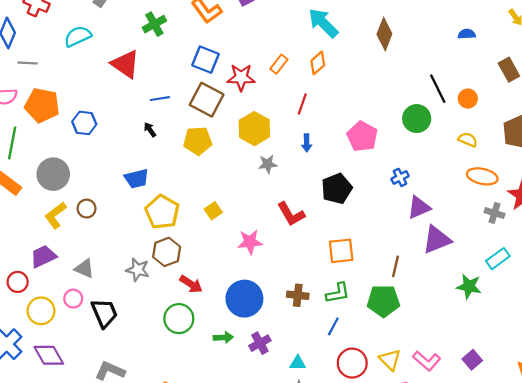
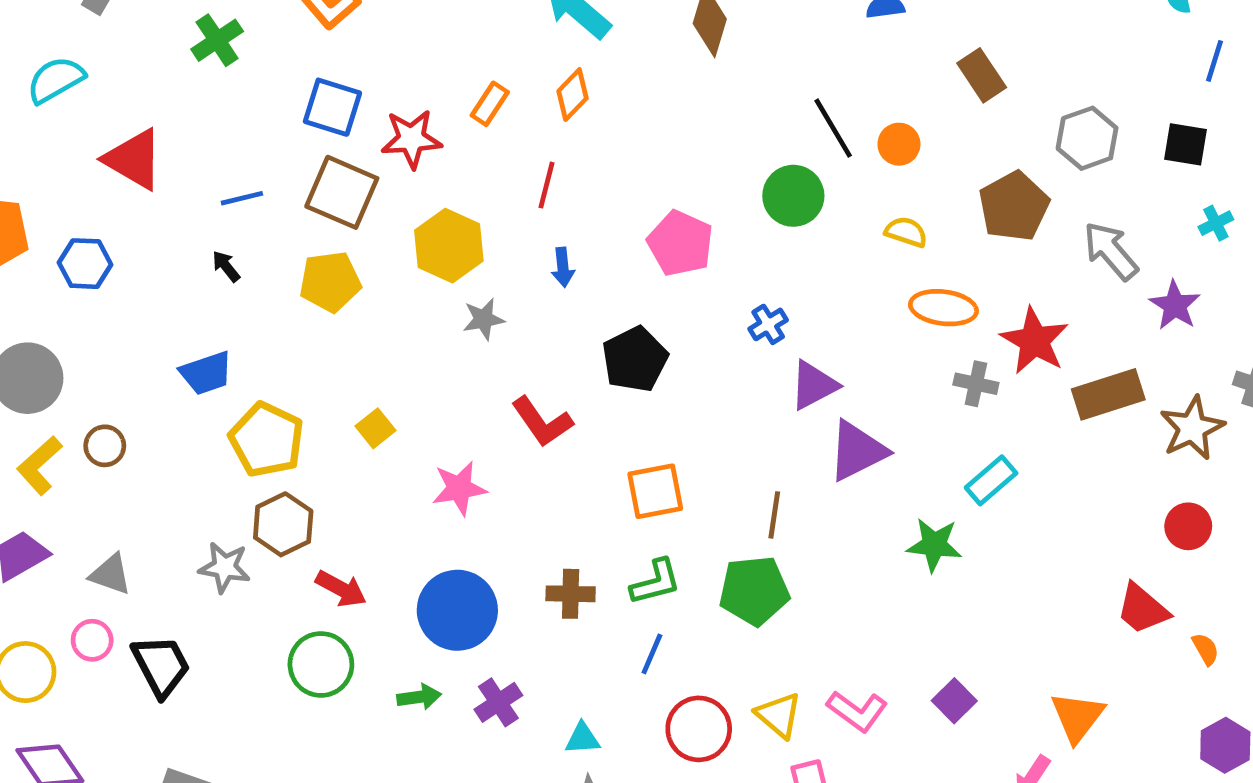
red triangle: (125, 64) -> (134, 159), moved

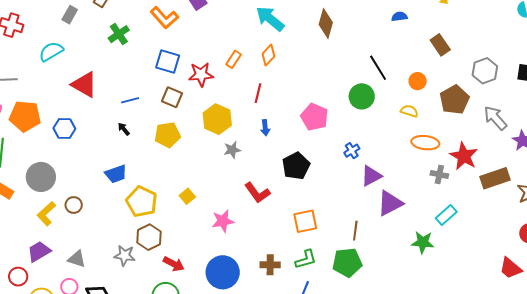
orange circle: (899, 144) -> (418, 81), moved
brown square: (342, 192) -> (172, 97), size x0.7

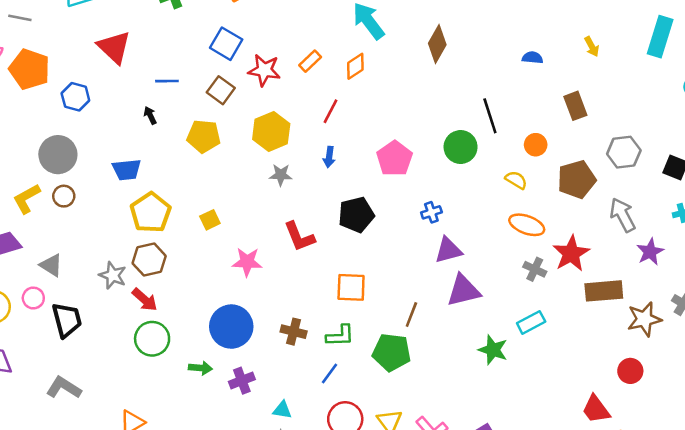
gray circle: (41, 177) -> (58, 155), moved
red arrow: (174, 264) -> (145, 300), moved

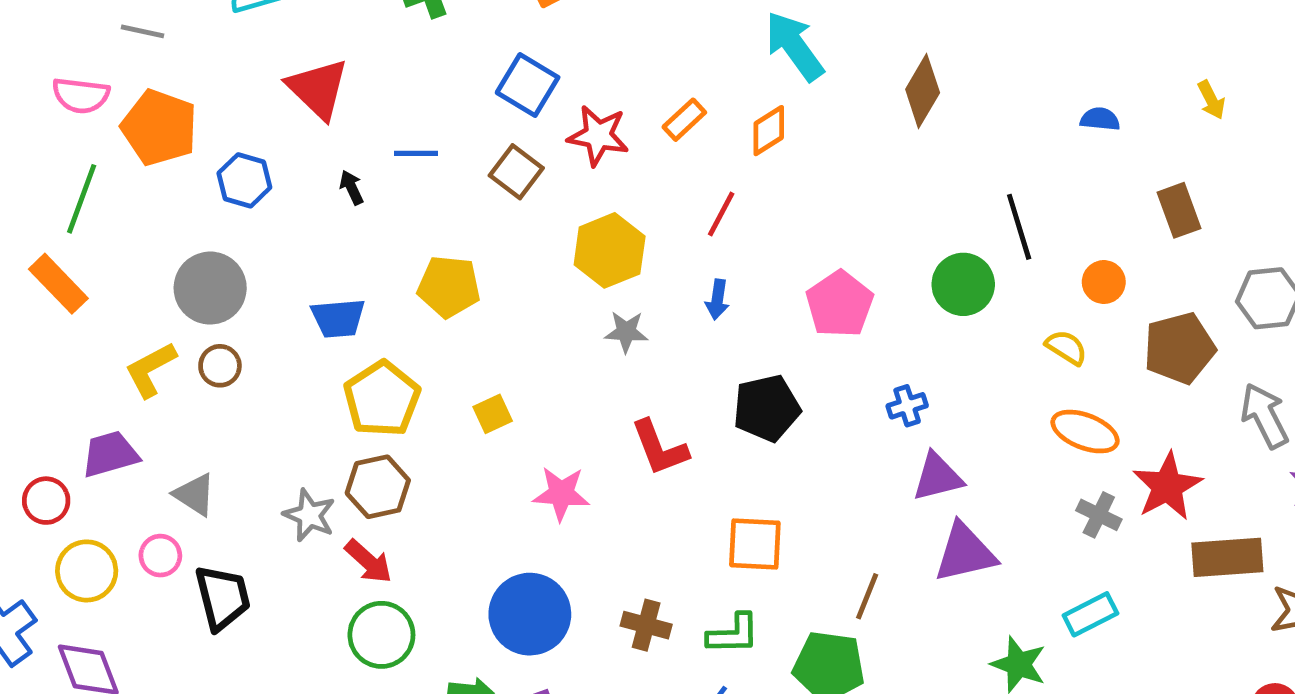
black arrow: (150, 115) -> (351, 187), moved
yellow pentagon: (204, 136) -> (449, 287), moved

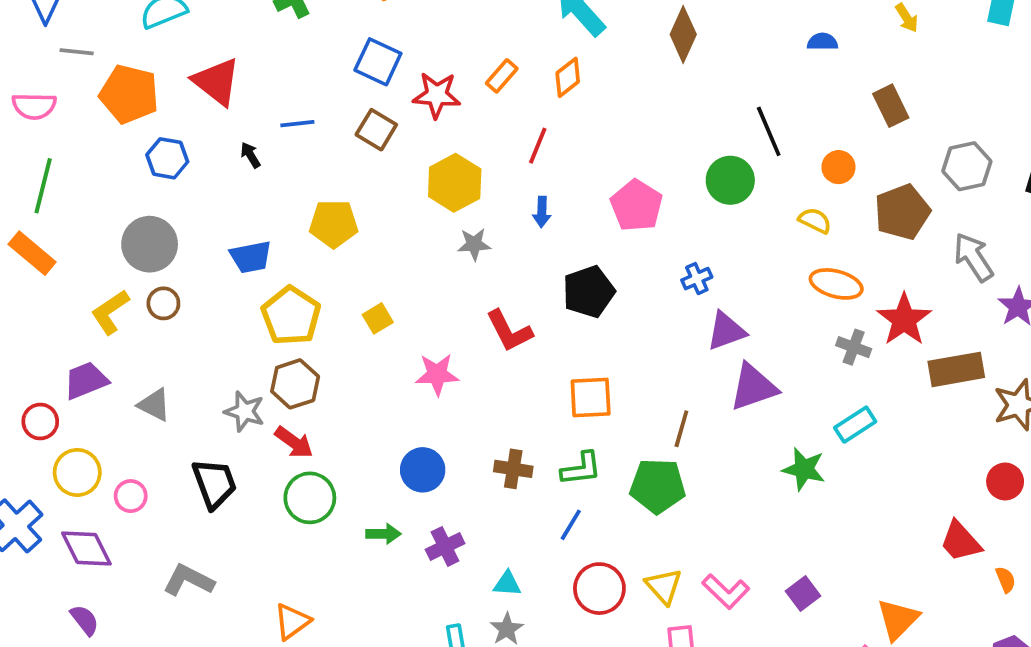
orange pentagon: (159, 128) -> (129, 94), moved
pink circle: (160, 556) -> (131, 496), moved
black trapezoid: (223, 597) -> (214, 483), moved
blue circle: (530, 614) -> (423, 470), size x0.7

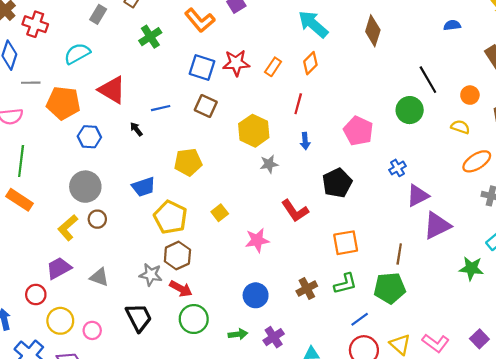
red star: (437, 95) -> (236, 63), moved
orange ellipse: (836, 284) -> (477, 161), turned -40
brown cross: (513, 469) -> (307, 288), turned -30
blue line: (571, 525) -> (360, 319), moved, turned 30

